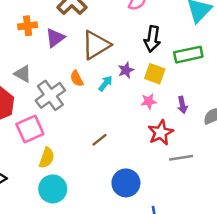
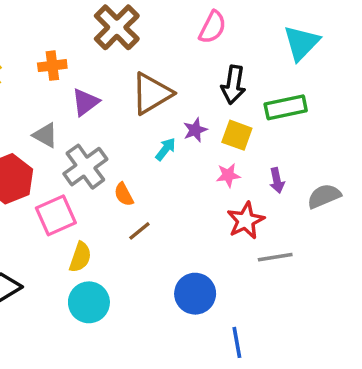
purple triangle: (55, 38) -> (85, 102), moved
orange semicircle: (77, 79) -> (124, 194), moved
brown line: (100, 140) -> (139, 231), moved

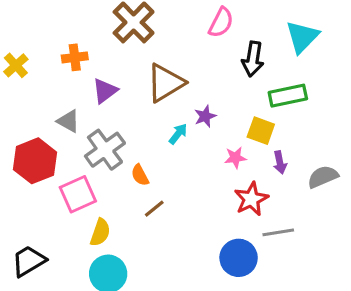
black arrow: (233, 85) -> (253, 59), moved
yellow square: (237, 135) -> (261, 131), moved
blue circle: (195, 294) -> (239, 258), moved

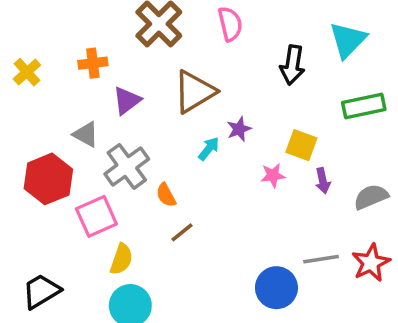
pink semicircle: (221, 22) -> (230, 24), moved, turned -40
green rectangle: (288, 96) -> (364, 106), moved
red star: (251, 199) -> (371, 263), moved

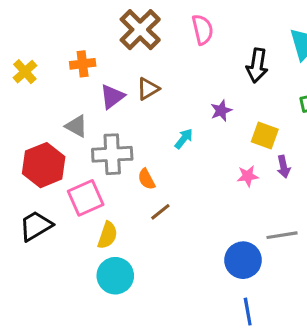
brown triangle: (194, 92) -> (148, 89), moved, size x0.6
purple star: (239, 129) -> (221, 111), moved
gray cross: (127, 166) -> (112, 154), turned 33
pink star: (273, 175) -> (248, 176), moved
black trapezoid: (41, 291) -> (36, 226), moved

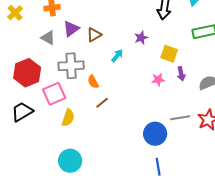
brown triangle: (148, 89) -> (94, 35), moved
gray triangle: (76, 126) -> (48, 38), moved
cyan circle: (115, 276) -> (70, 161), moved

